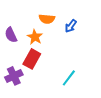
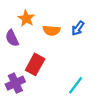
orange semicircle: (47, 19) -> (51, 30), moved
orange star: (35, 37) -> (26, 18), moved

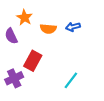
blue arrow: (78, 28) -> (73, 27), turned 40

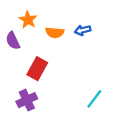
purple cross: (14, 78) -> (27, 100), moved
cyan line: (71, 80) -> (94, 99), moved

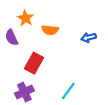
blue arrow: (83, 30) -> (89, 37), moved
cyan line: (94, 99) -> (68, 91), moved

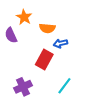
blue arrow: (89, 37) -> (60, 43), moved
red rectangle: (34, 63) -> (44, 60), moved

